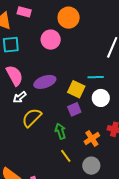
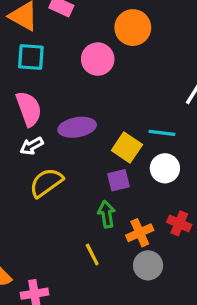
green arrow: (60, 131) -> (107, 214), moved
gray circle: (91, 166) -> (148, 265), moved

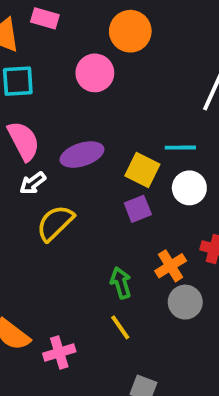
green arrow: (107, 214) -> (121, 283), moved
yellow line: (92, 254) -> (120, 327), moved

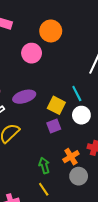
cyan line: (180, 148) -> (77, 93), turned 63

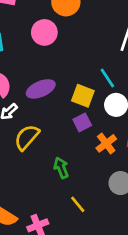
orange cross: (71, 157) -> (106, 143), moved
green arrow: (44, 165) -> (61, 168), moved

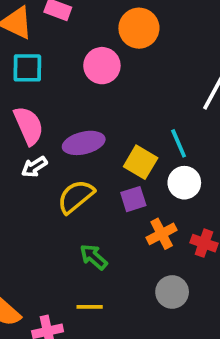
yellow semicircle: (27, 137) -> (76, 197), moved
green arrow: (61, 168) -> (94, 257), turned -36
yellow line: (78, 204) -> (90, 307), moved, turned -60

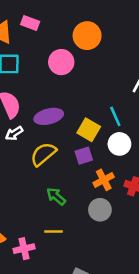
gray circle: (172, 292) -> (100, 210), moved

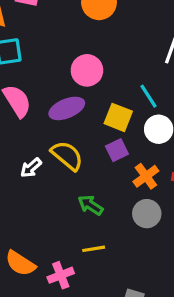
pink circle: (61, 62) -> (87, 70), moved
white arrow: (14, 133) -> (31, 168), moved
yellow semicircle: (43, 154) -> (67, 156), turned 88

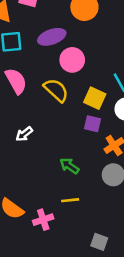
purple ellipse: (67, 108) -> (52, 37), moved
purple square: (117, 150) -> (92, 124), turned 36
yellow semicircle: (67, 156) -> (56, 90), moved

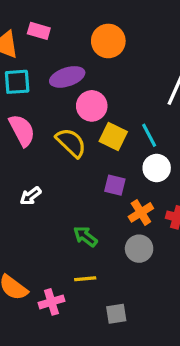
yellow square: (95, 98) -> (113, 137), moved
gray square: (99, 242) -> (116, 314), moved, turned -30

